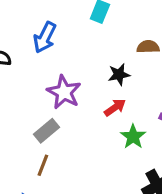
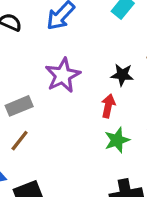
red arrow: (115, 107) -> (108, 106), turned -60
gray rectangle: (46, 131) -> (19, 106), moved

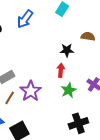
purple star: (63, 75) -> (31, 91), moved

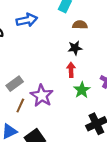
blue arrow: (25, 19) -> (27, 20), turned -132
brown semicircle: (88, 36) -> (80, 25), moved

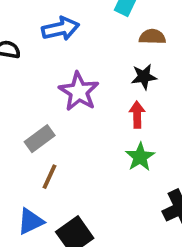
green star: (82, 90) -> (140, 157), moved
purple star: (42, 96) -> (79, 92), moved

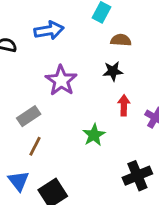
red arrow: (137, 115) -> (124, 105), moved
green star: (140, 157) -> (94, 135), moved
blue triangle: (30, 221) -> (19, 181), turned -45

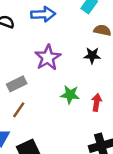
red arrow: (124, 105) -> (97, 102), moved
green star: (94, 135) -> (70, 95), moved, turned 30

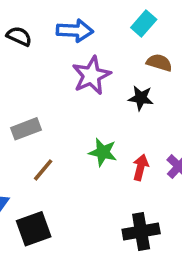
purple star: (48, 58) -> (91, 75), moved
brown line: (19, 110) -> (43, 170), moved

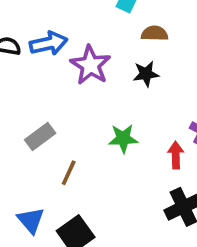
blue arrow: (75, 31) -> (49, 43), moved
red arrow: (140, 167) -> (176, 155), moved

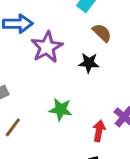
brown semicircle: (155, 33) -> (102, 33), turned 30

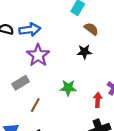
purple star: (47, 47) -> (38, 55), moved

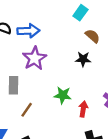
gray rectangle: (21, 83) -> (14, 85), turned -63
red arrow: (98, 100) -> (83, 109), moved

